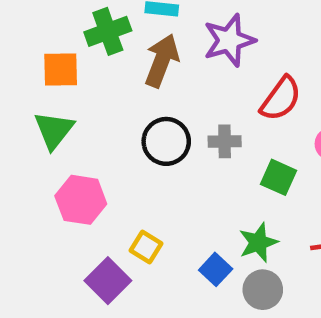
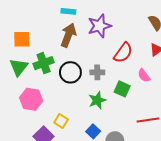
green cross: (108, 31) -> (44, 63), moved
green star: (258, 242) -> (97, 100), moved

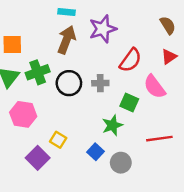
pink semicircle: (144, 75) -> (155, 87), size x1.5
green star: (97, 100) -> (112, 125), moved

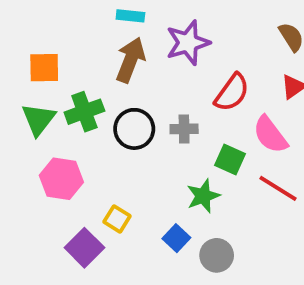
red line: (159, 139) -> (278, 188), moved, turned 40

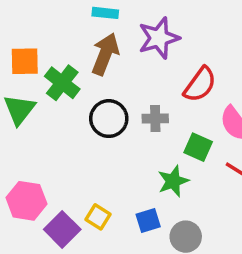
green cross: (84, 112) -> (62, 83), moved, turned -32
pink hexagon: (61, 179) -> (26, 201), moved
yellow square: (117, 219) -> (98, 217), moved
blue square: (176, 238) -> (148, 220), turned 30

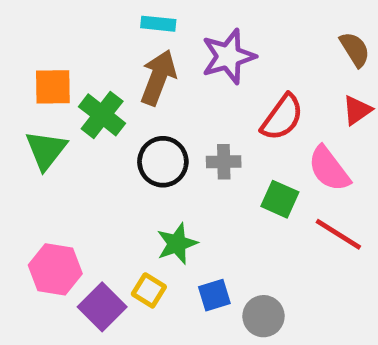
green star: (173, 181) -> (177, 244), moved

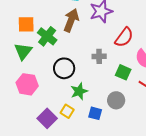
black circle: (163, 162) -> (64, 68), moved
pink hexagon: (55, 269) -> (27, 84), moved
blue square: (214, 295) -> (95, 113), turned 32
gray circle: (263, 316) -> (116, 100), moved

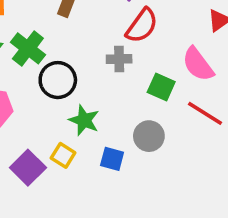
green cross: (47, 36) -> (28, 48), moved
red semicircle: (124, 37) -> (142, 26), moved
green star: (79, 91) -> (84, 120), turned -30

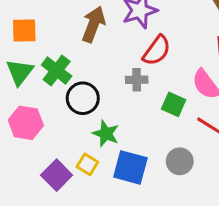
gray circle: (149, 136) -> (180, 161), moved
blue square: (112, 159) -> (130, 167), size x1.6

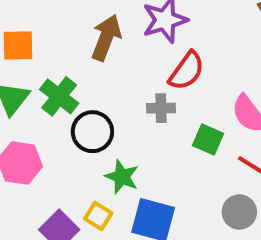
gray circle: (180, 161) -> (239, 212), moved

